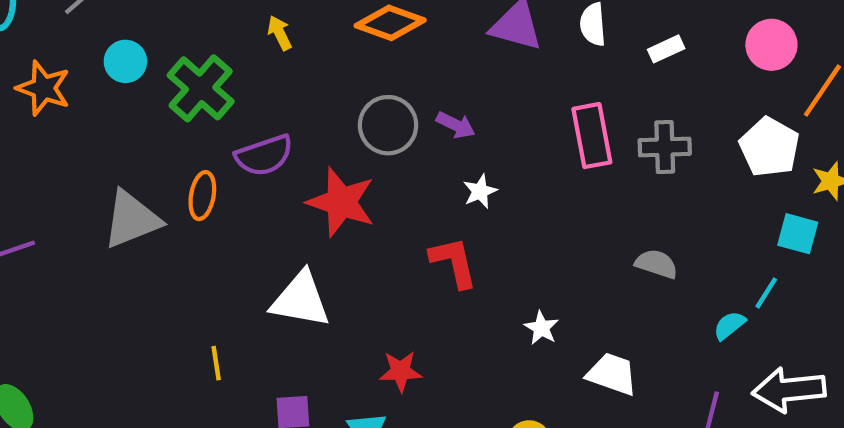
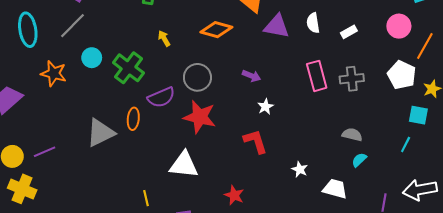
gray circle: (388, 125) -> (197, 77), moved
cyan semicircle: (729, 325) -> (359, 160), moved
red star: (401, 371) -> (234, 195), turned 30

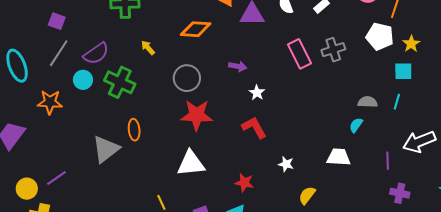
purple semicircle: (161, 97) -> (96, 54), moved
gray semicircle: (352, 135) -> (368, 102), moved
white star: (300, 169) -> (286, 164), moved

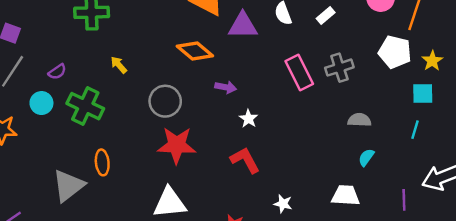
orange diamond: (196, 29) -> (195, 51), moved, turned 36
purple semicircle: (96, 54) -> (57, 72), size x0.6
gray semicircle: (368, 102) -> (359, 120), moved

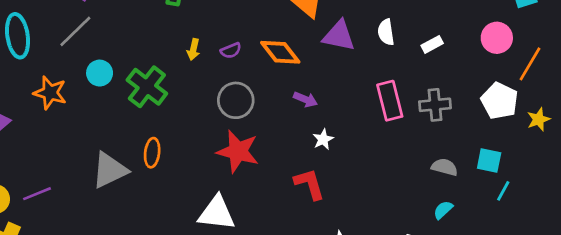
yellow arrow: (119, 65) -> (193, 49), turned -138
purple semicircle: (57, 72) -> (231, 50), moved
cyan square: (423, 93) -> (489, 160), moved

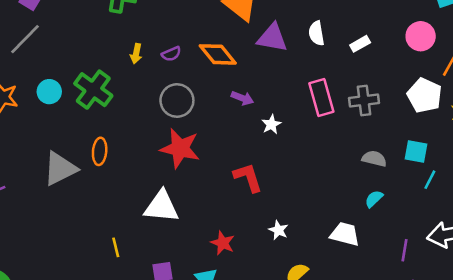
cyan circle: (100, 73) -> (49, 92), moved
white star: (323, 139) -> (271, 124), moved

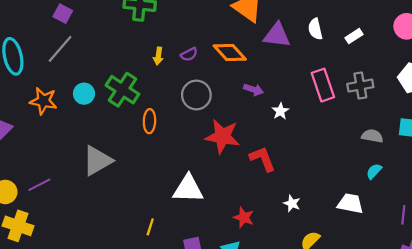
red star: (180, 148) -> (222, 136), moved
orange ellipse: (100, 151) -> (149, 121), moved
yellow line: (116, 247) -> (150, 227), turned 35

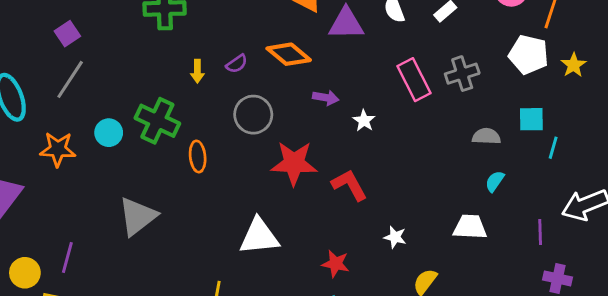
purple square: (63, 14) -> (67, 34), turned 36
purple line: (39, 185) -> (67, 258), turned -40

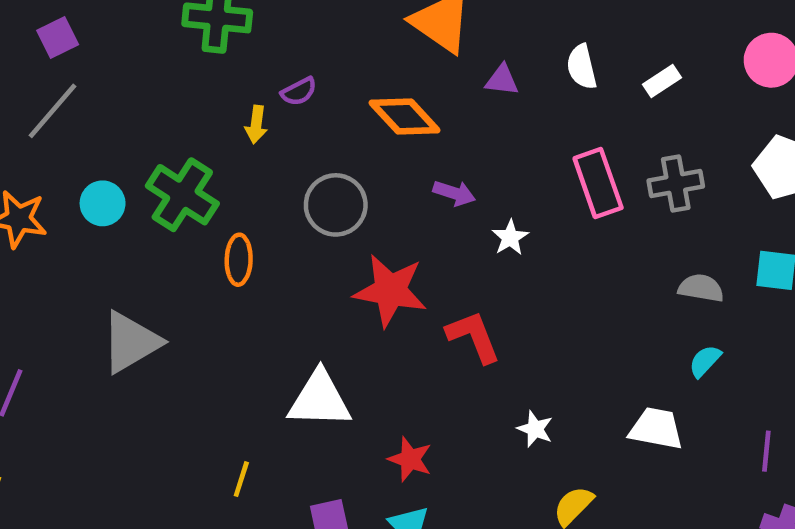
purple triangle: (346, 24) -> (502, 80), size x0.6
purple semicircle: (237, 64) -> (299, 91), moved
red star: (336, 264) -> (410, 459), moved

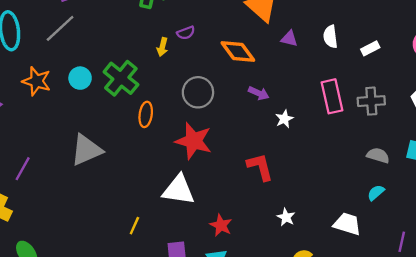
red star: (390, 291) -> (194, 141), moved

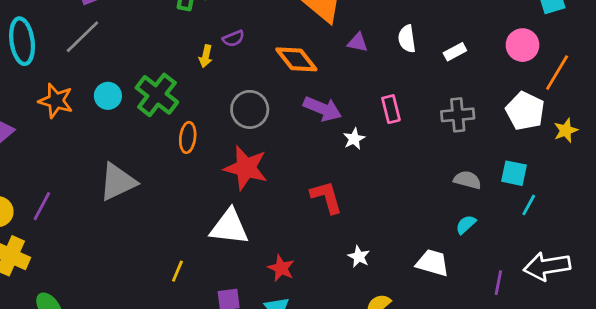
purple arrow: (259, 93) -> (322, 109), size x1.5
pink rectangle: (332, 96) -> (391, 109), moved, size x0.7

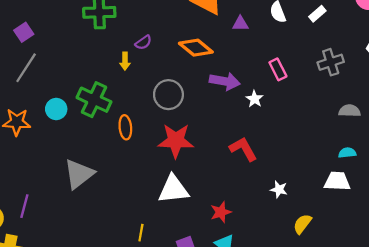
cyan semicircle: (466, 225) -> (347, 153), moved, turned 49
red star: (281, 268) -> (221, 212), turned -30

